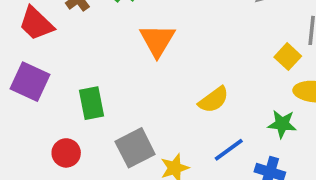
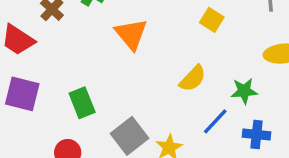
yellow square: (288, 57) -> (212, 20), moved
green star: (282, 124) -> (244, 91), moved

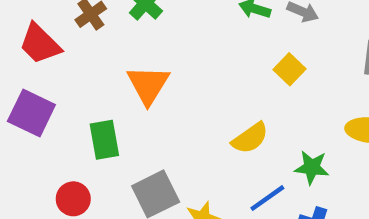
orange triangle: (131, 34) -> (148, 85), moved

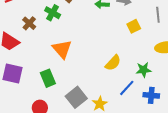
yellow square: (289, 69) -> (134, 26), moved, turned 32

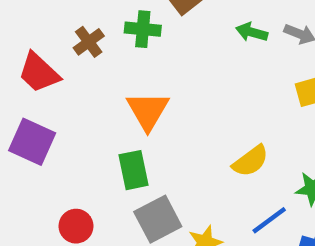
green cross: (53, 13) -> (143, 29), turned -35
green rectangle: (48, 78) -> (133, 170), moved

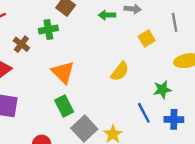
yellow semicircle: (251, 161) -> (120, 71), moved
blue line: (269, 220) -> (144, 113), turned -66

